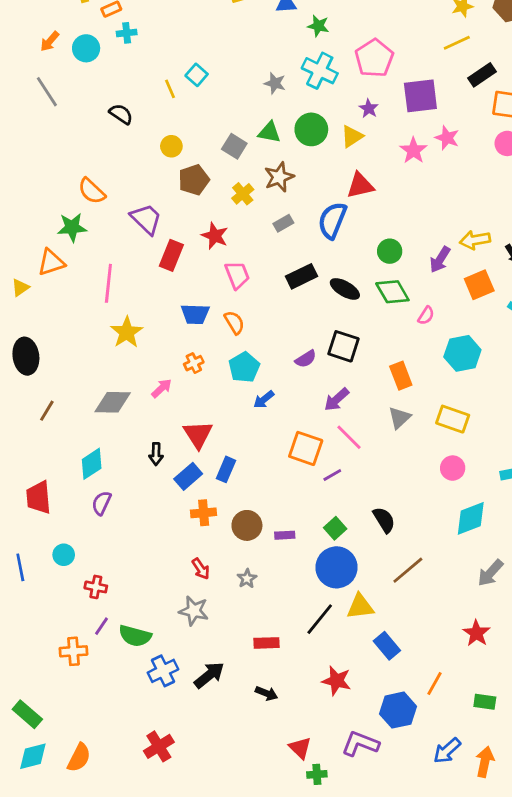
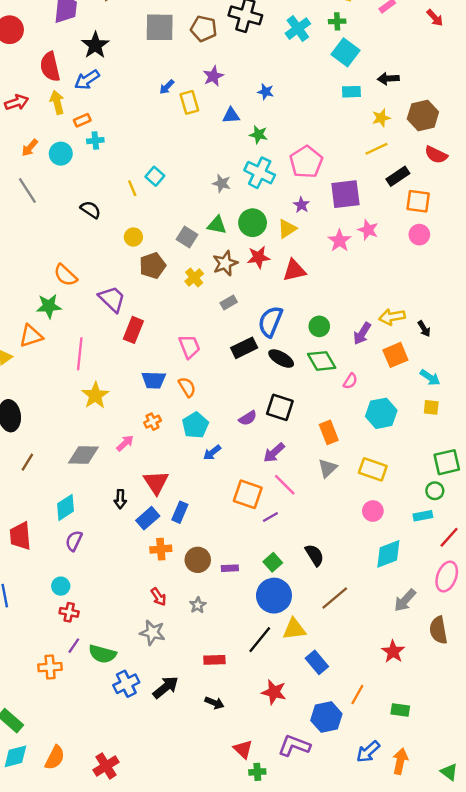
blue semicircle: (332, 220) -> (270, 322), moved
red star: (215, 236) -> (258, 257), moved, turned -30
cyan circle: (64, 555) -> (61, 586), moved
red cross: (159, 746) -> (106, 766), moved

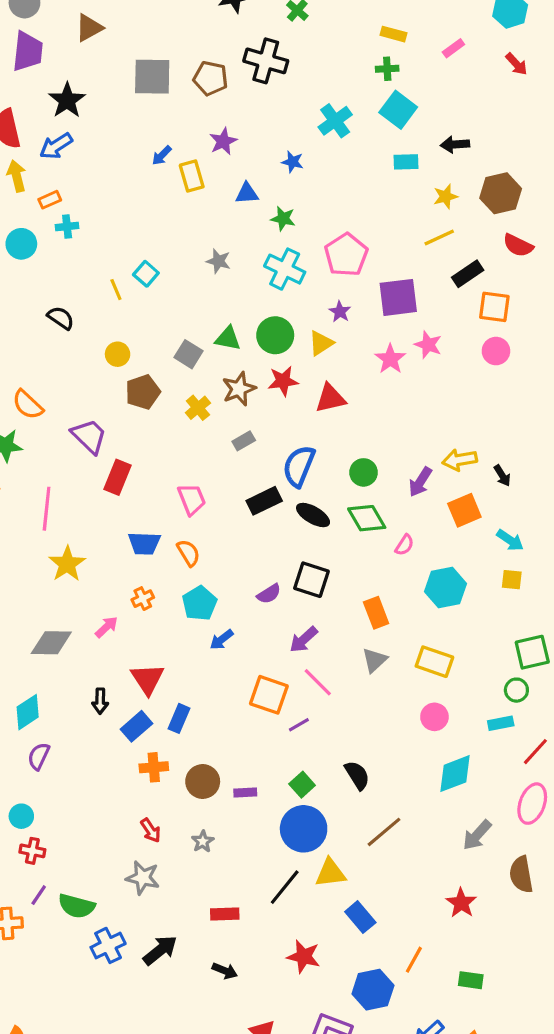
cyan cross: (298, 29) -> (335, 121), moved
gray star: (222, 183) -> (218, 261), moved

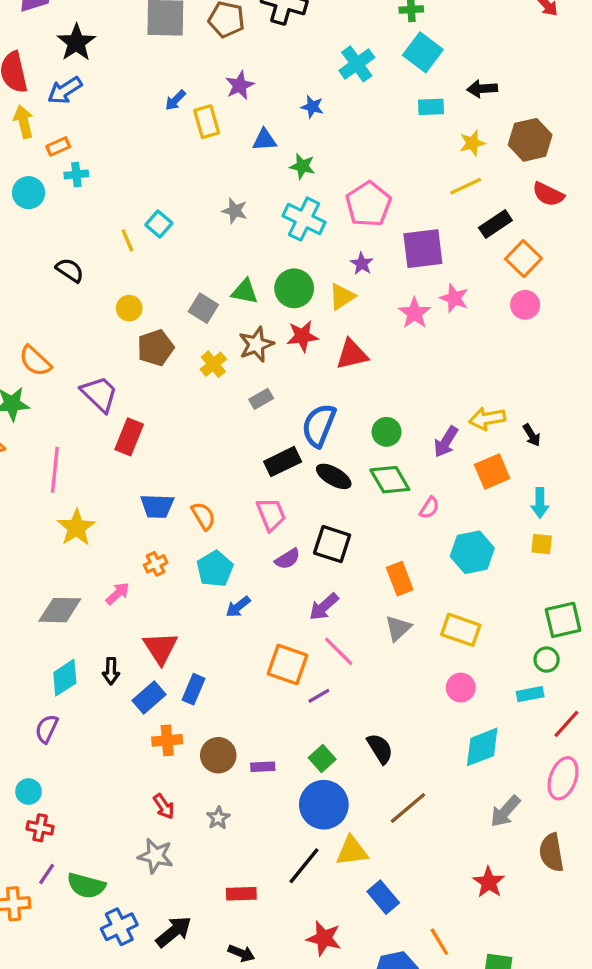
orange square: (494, 307) -> (523, 259), turned 36
pink trapezoid: (192, 499) -> (271, 514), moved
cyan arrow: (510, 540) -> (540, 503), turned 56
cyan diamond: (28, 712) -> (65, 678), moved
orange line: (414, 960) -> (439, 942), turned -60

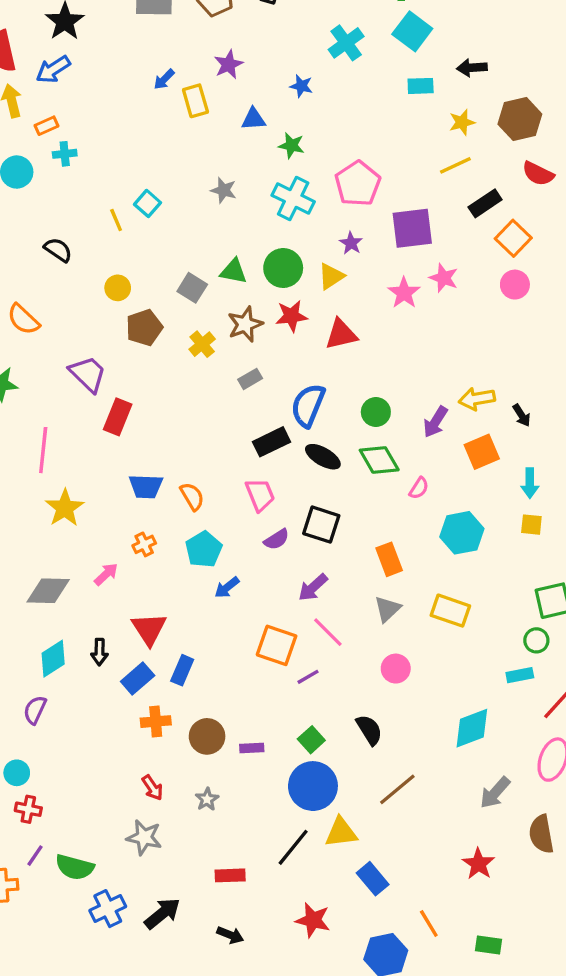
orange semicircle: (35, 361) -> (23, 319), moved
pink circle: (461, 688) -> (396, 669), moved

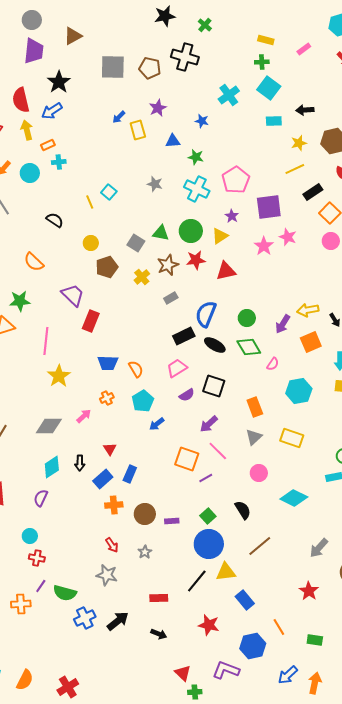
pink trapezoid: (260, 495) -> (177, 368), turned -100
red triangle: (149, 629) -> (110, 449), size x0.6
cyan diamond: (472, 728) -> (294, 498), moved, turned 48

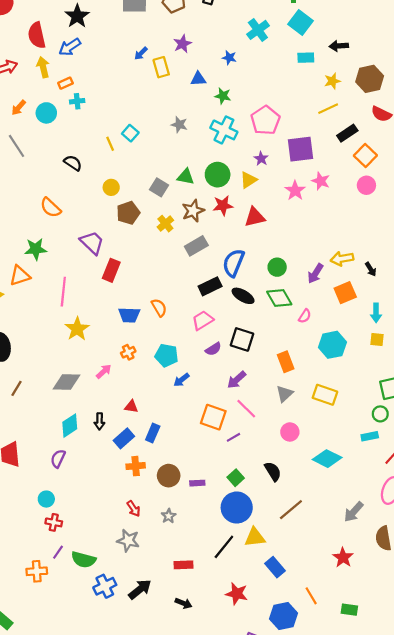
gray rectangle: (171, 298) -> (196, 246), size x1.5
orange semicircle: (136, 369) -> (159, 308), moved
cyan pentagon: (143, 401) -> (166, 355), turned -30
red triangle: (110, 449) -> (131, 406), turned -48

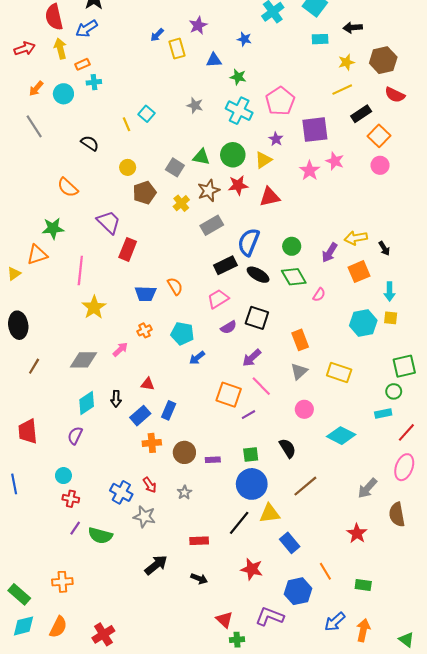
cyan hexagon: (332, 345) -> (363, 323), moved
green square: (236, 478) -> (251, 455), turned 35
orange cross: (37, 571) -> (62, 582), moved
blue cross: (105, 586) -> (121, 492), moved, turned -35

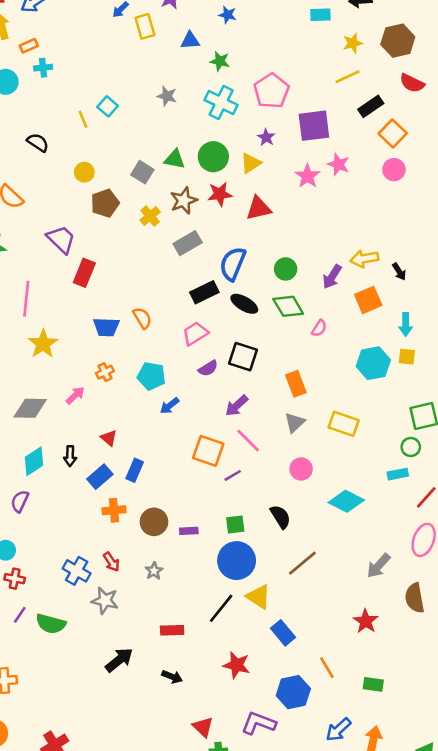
red triangle: (148, 384) -> (109, 438), turned 32
yellow triangle: (270, 513) -> (258, 597), turned 40

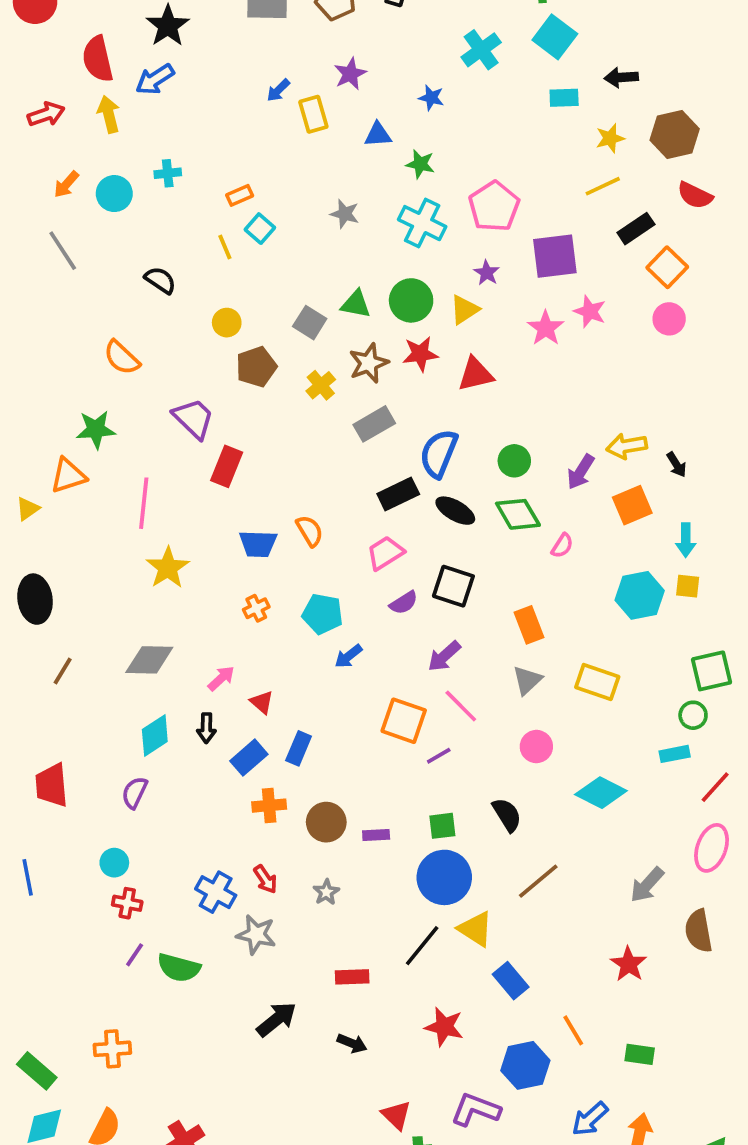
orange rectangle: (29, 46) -> (240, 195), moved
pink arrow: (75, 395) -> (221, 678), moved

